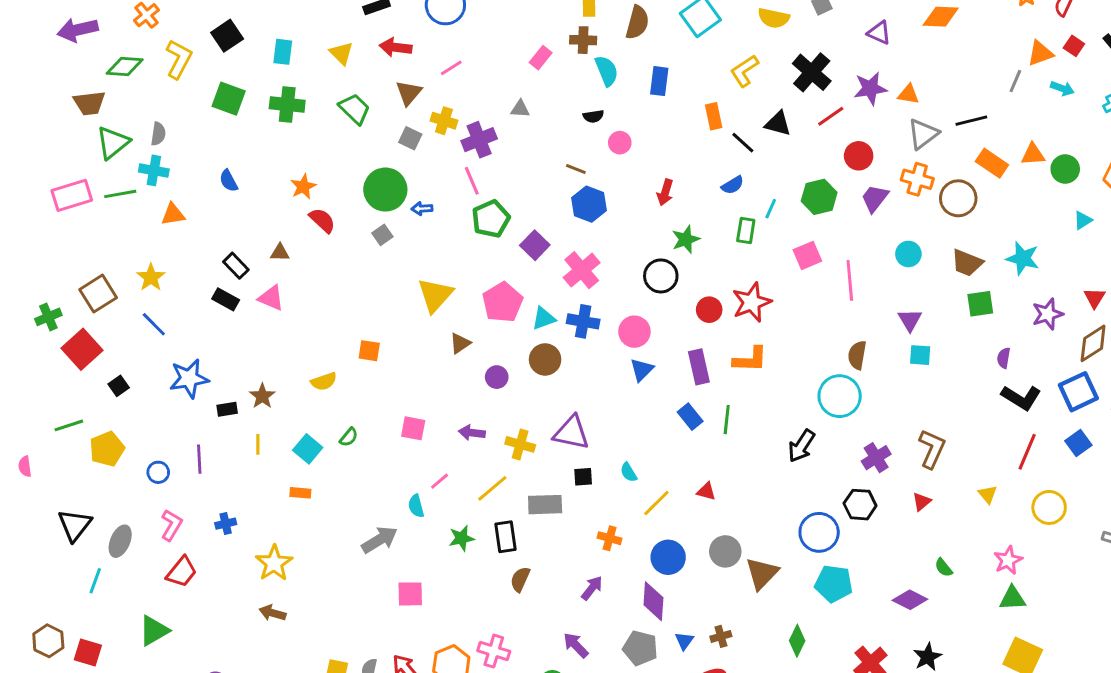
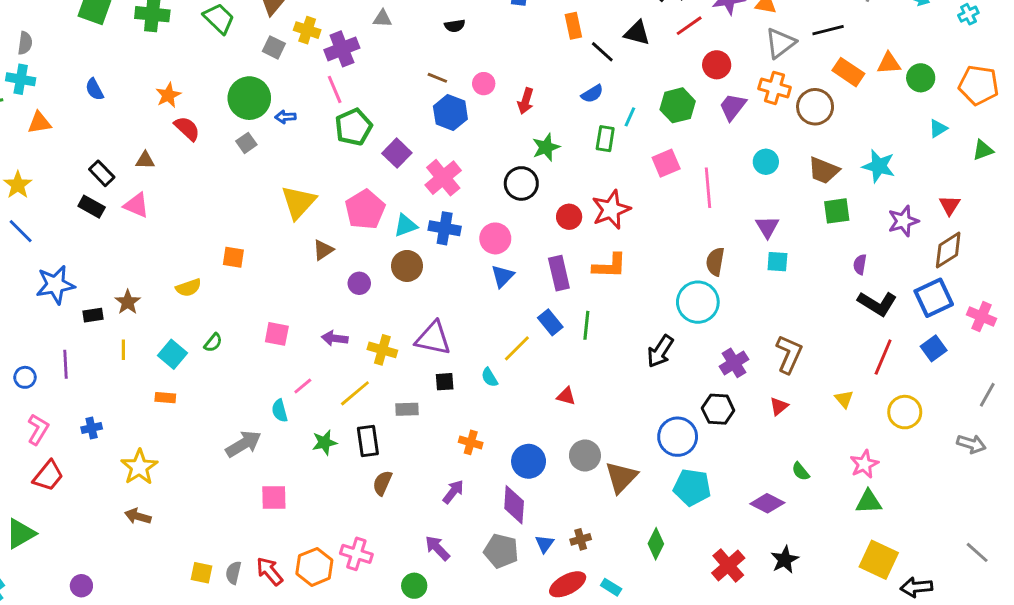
pink circle: (620, 143) -> (484, 84), moved
yellow line: (656, 503) -> (517, 348), moved
gray rectangle: (545, 505) -> (407, 409), size x0.7

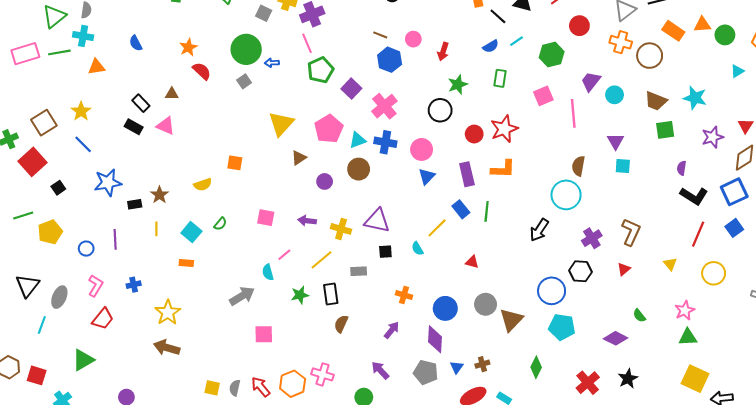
purple trapezoid: (733, 107) -> (591, 81), moved
cyan line: (630, 117) -> (516, 41), moved, turned 32
brown arrow: (138, 516) -> (167, 348), size x1.4

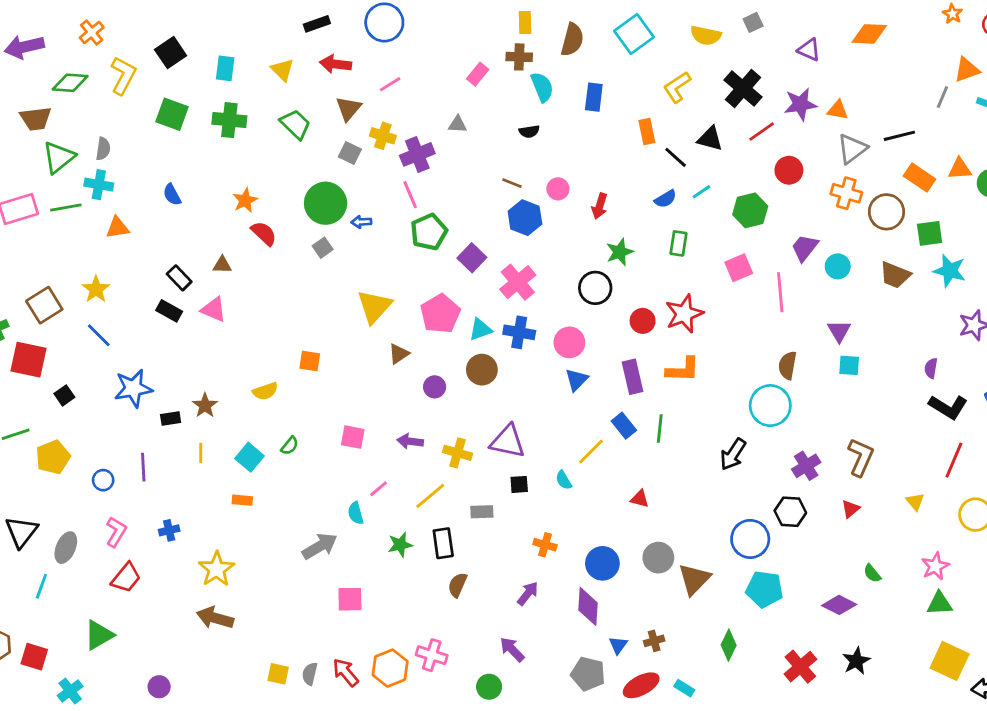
green square: (665, 130) -> (930, 233), moved
red square: (33, 162) -> (29, 360), turned -36
gray pentagon: (426, 372) -> (588, 674), moved

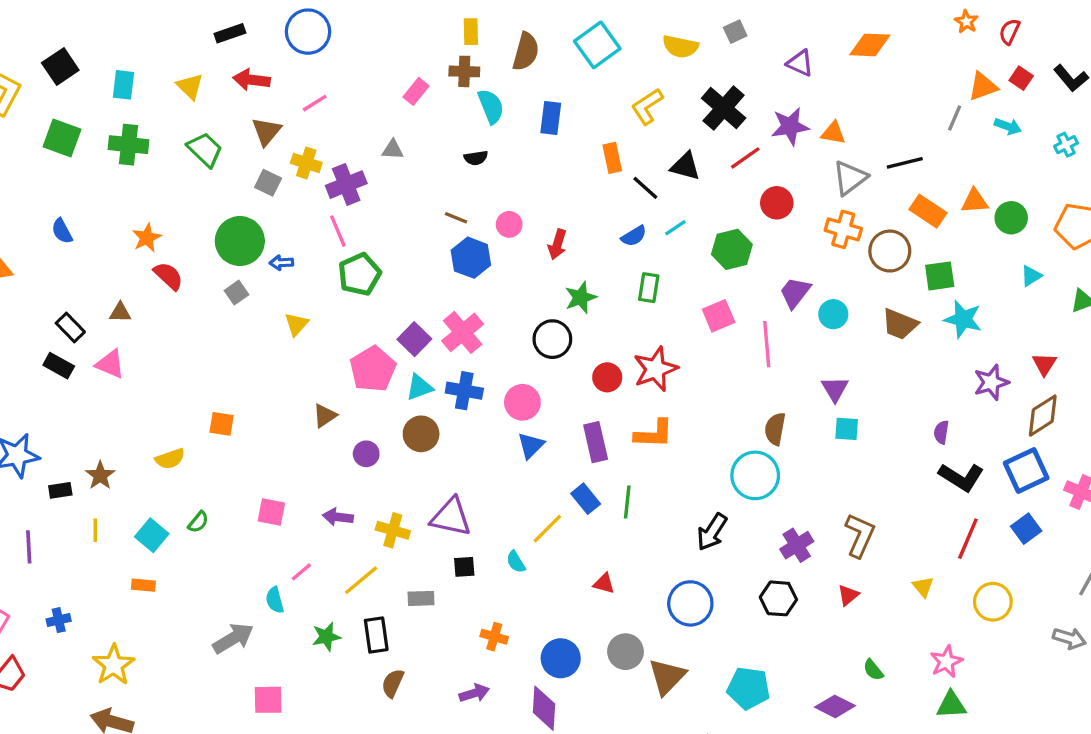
purple square: (472, 258) -> (414, 339), moved
yellow triangle: (374, 307) -> (296, 324), moved, size x0.6
blue circle: (750, 539) -> (690, 603), moved
purple arrow: (528, 593) -> (474, 693), turned 35

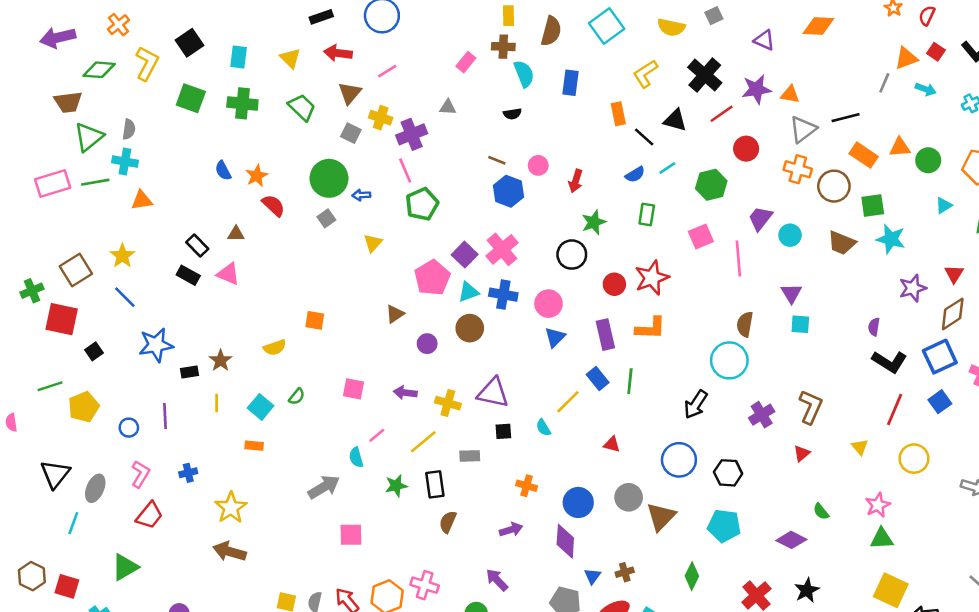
blue semicircle: (62, 231) -> (223, 171), moved
black hexagon: (778, 598) -> (728, 473), moved

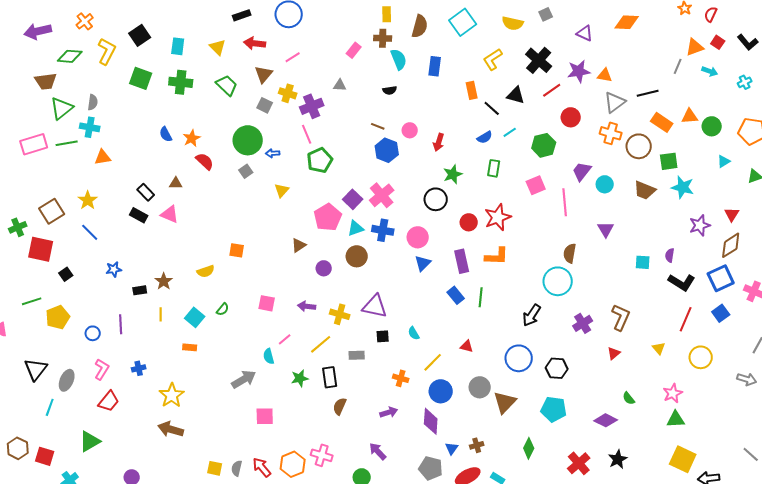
cyan square: (800, 324) -> (643, 262), moved
blue star: (156, 345) -> (114, 269), size x0.6
yellow line: (568, 402) -> (433, 362), moved

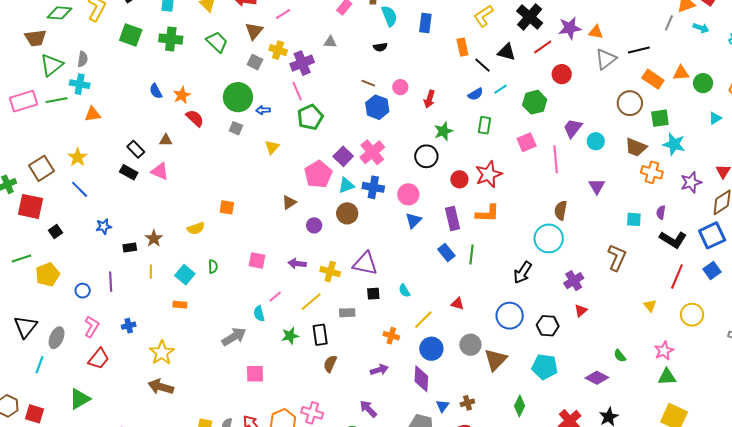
orange cross: (611, 133) -> (652, 172), moved
gray square: (246, 171) -> (236, 128), turned -32
green semicircle: (223, 309) -> (213, 267), turned -40
brown L-shape: (621, 317) -> (617, 258), moved
red triangle: (614, 353) -> (581, 311), moved

